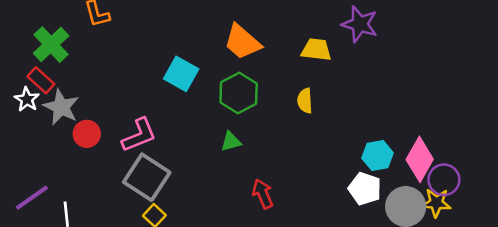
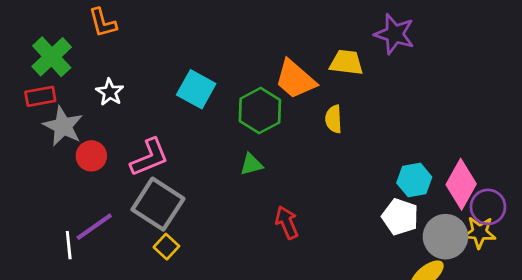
orange trapezoid: (242, 42) -> (295, 79), moved
red rectangle: (41, 80) -> (40, 96), turned -52
white star: (27, 99) -> (110, 92), moved
purple line: (32, 198) -> (94, 227), moved

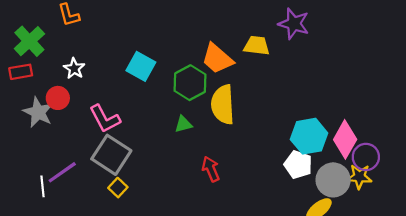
yellow semicircle: (334, 119) -> (223, 105), moved, size x1.8
gray star: (63, 126) -> (38, 112), moved
red circle: (91, 156) -> (58, 98), moved
pink L-shape: (149, 157) -> (105, 119), turned 84
cyan hexagon: (414, 180) -> (309, 136), size x1.4

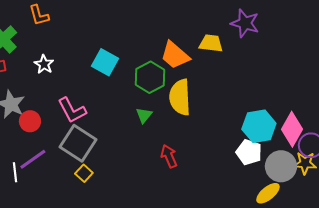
red circle: (58, 98) -> (30, 121), moved
green triangle: (183, 124) -> (144, 115), turned -36

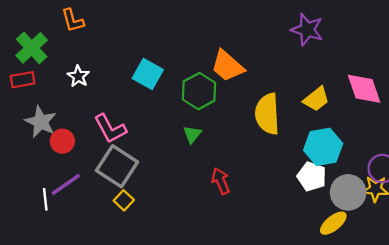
yellow trapezoid: (211, 43) -> (316, 99), moved, turned 135
yellow semicircle: (180, 97) -> (267, 114), moved
pink diamond: (292, 129) -> (364, 89), moved, turned -48

